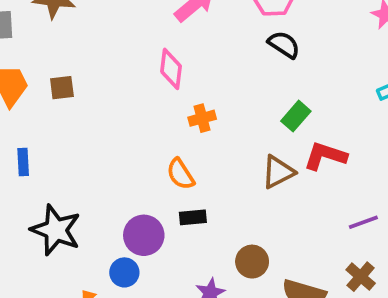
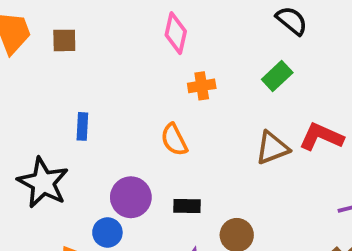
green rectangle: (296, 116) -> (277, 76), moved
blue rectangle: (23, 162) -> (82, 126), moved
black rectangle: (193, 217) -> (187, 206), moved

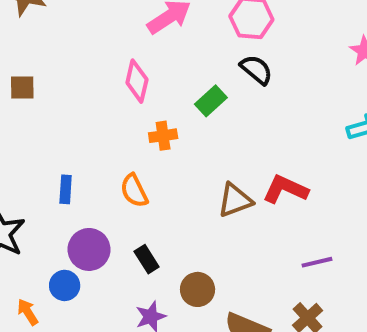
green rectangle: (277, 76) -> (211, 101), moved
blue rectangle: (82, 126) -> (66, 189), moved
black rectangle: (187, 206) -> (147, 259), turned 56

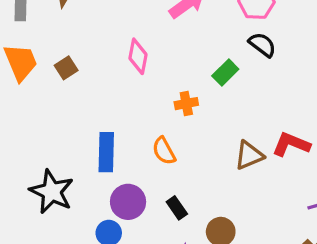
pink diamond: (137, 81) -> (138, 56), moved
brown square: (22, 87) -> (66, 68), turned -30
blue rectangle: (66, 189) -> (106, 152), size x1.6

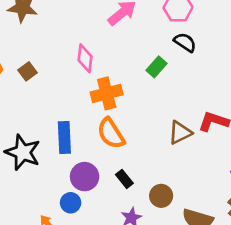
orange cross: (186, 104) -> (107, 93), moved, size x1.6
orange semicircle: (164, 151) -> (111, 133), size x1.4
black star: (52, 192) -> (23, 152), moved

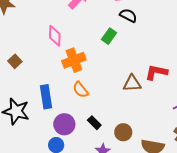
brown square: (28, 71) -> (15, 61), moved
orange semicircle: (111, 133) -> (80, 90), size x0.7
brown triangle: (180, 133) -> (132, 83), turned 30

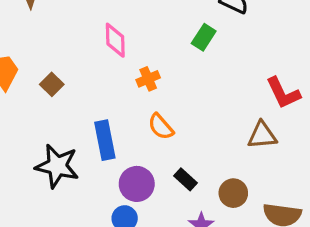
orange cross: (74, 60) -> (148, 79), size x0.6
red L-shape: (156, 72) -> (283, 93), turned -125
brown triangle: (132, 83) -> (262, 135), moved

